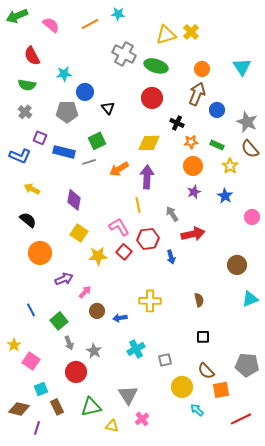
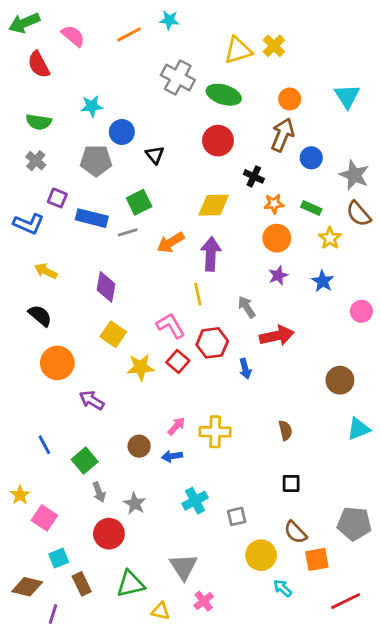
red semicircle: (32, 56) -> (39, 65), moved
purple arrow: (64, 279) -> (92, 400), turned -126
pink arrow: (85, 292) -> (176, 426), moved

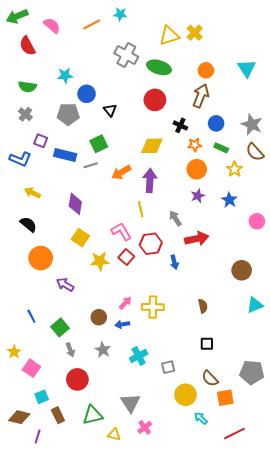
blue circle: (311, 158) -> (216, 123), moved
gray star: (135, 504) -> (103, 350), moved
red line: (346, 601) -> (234, 433), moved

